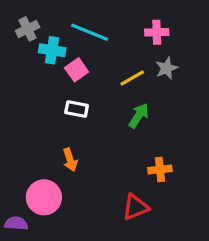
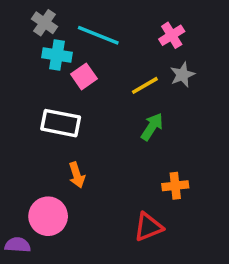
gray cross: (28, 29) -> (45, 23), moved, turned -30
pink cross: (157, 32) -> (172, 35), turned -30
white rectangle: (77, 109) -> (61, 123), moved, size x1.5

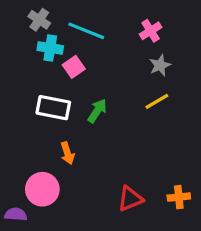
yellow line: (145, 85) -> (157, 101), moved
green arrow: (152, 127) -> (97, 111), moved
orange cross: (175, 186) -> (179, 197), moved

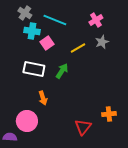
yellow line: (157, 101) -> (78, 48), moved
orange cross: (179, 197) -> (109, 114), moved
red triangle: (130, 199) -> (83, 127), turned -30

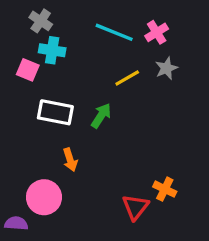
cyan line: (55, 20) -> (114, 32), moved
pink square: (47, 43) -> (28, 70), moved, turned -32
orange cross: (109, 114) -> (165, 189), moved, turned 32

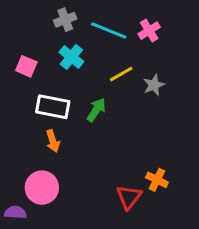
gray cross: (41, 21) -> (65, 20), moved, turned 35
cyan cross: (52, 50) -> (71, 57), moved, turned 30
gray star: (166, 68) -> (154, 85), moved
orange arrow: (70, 160) -> (53, 141), moved

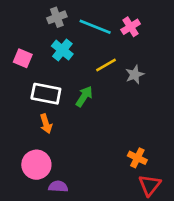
red triangle: (129, 197) -> (150, 185), moved
purple semicircle: (15, 212) -> (58, 186), moved

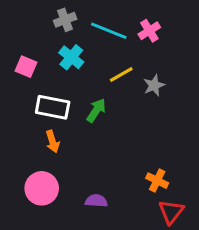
purple semicircle: (58, 186) -> (96, 201), moved

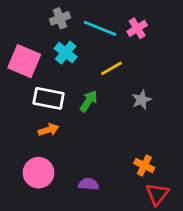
pink square: (26, 67) -> (24, 61), size x1.6
gray star: (154, 85) -> (141, 100), moved
orange arrow: (53, 142) -> (49, 130), turned -90

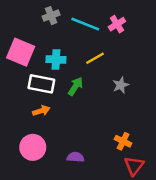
cyan cross: (66, 53) -> (56, 59), moved, turned -36

